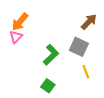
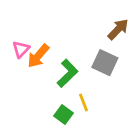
orange arrow: (20, 22) -> (38, 56), moved
yellow line: (86, 72) -> (83, 103), moved

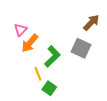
pink triangle: (21, 49) -> (21, 30), moved
yellow line: (83, 103) -> (38, 74), moved

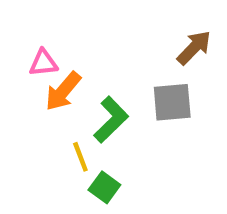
pink triangle: (21, 30) -> (43, 63), turned 40
gray square: (81, 48) -> (172, 102), turned -30

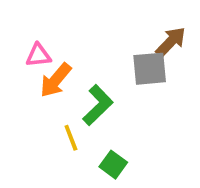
gray square: (172, 102) -> (150, 69), moved
green square: (104, 187) -> (113, 165), moved

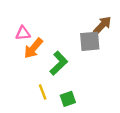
yellow line: (71, 138) -> (43, 92), moved
green square: (113, 165) -> (68, 99), turned 35

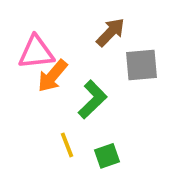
brown arrow: (102, 25) -> (111, 32), moved
pink triangle: (23, 33) -> (36, 52), size x1.5

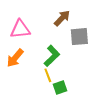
orange arrow: (52, 76) -> (15, 58), moved
yellow line: (67, 145) -> (48, 75), moved

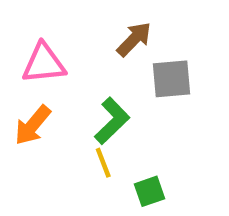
green square: (60, 88) -> (149, 191), moved

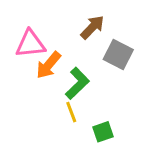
gray square: (172, 79) -> (118, 54), turned 32
orange arrow: (33, 125) -> (48, 65), moved

